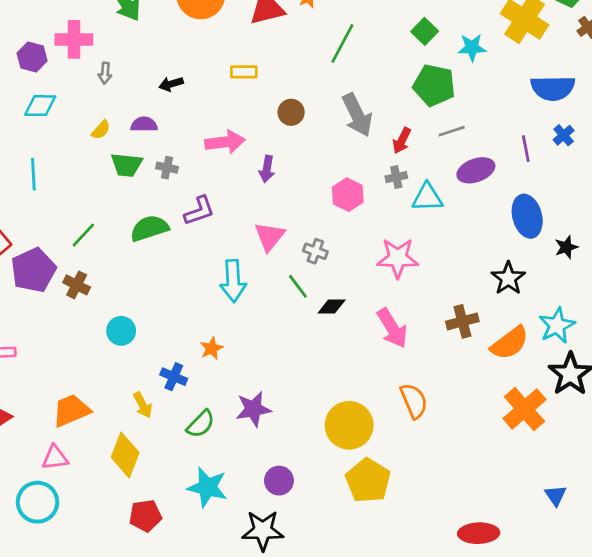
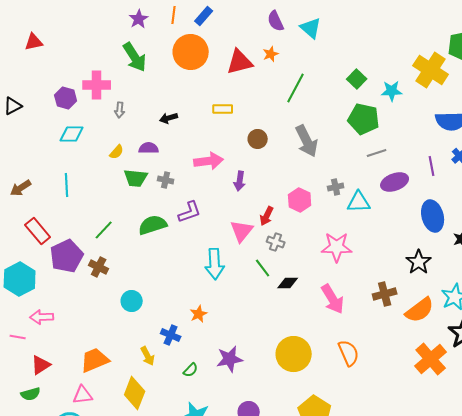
red arrow: (402, 141) -> (267, 216), moved
green semicircle: (201, 424) -> (191, 370), size x0.7
yellow circle: (349, 425) -> (294, 354), moved

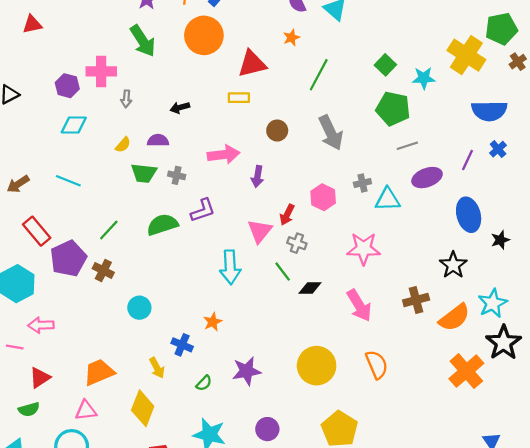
red triangle: (240, 62) -> (252, 64), moved
purple line: (432, 166) -> (467, 160), turned 36
cyan line: (67, 185) -> (68, 181), turned -65

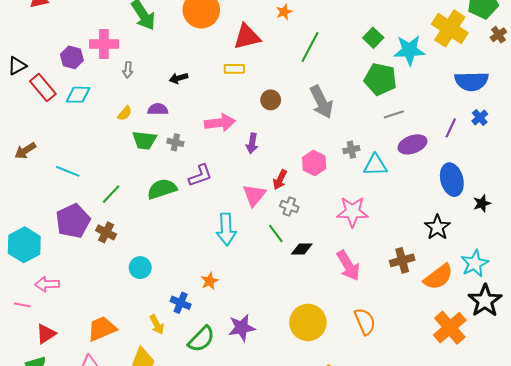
cyan star: (424, 78) -> (409, 50), size x1.4
cyan line: (68, 181) -> (68, 171), moved
red rectangle: (37, 231) -> (43, 87), moved
green semicircle: (204, 383) -> (201, 339), size x1.8

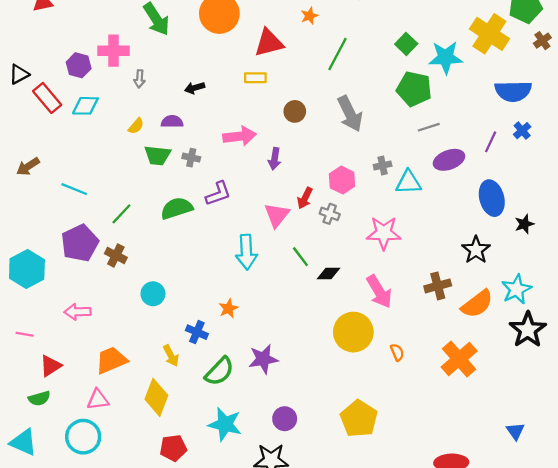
gray cross: (289, 207) -> (330, 214), moved
pink arrow: (47, 284) -> (78, 312), moved
orange semicircle: (365, 321) -> (397, 352), size x0.6
yellow circle: (308, 322) -> (353, 332), moved
orange cross: (450, 328) -> (459, 359), moved

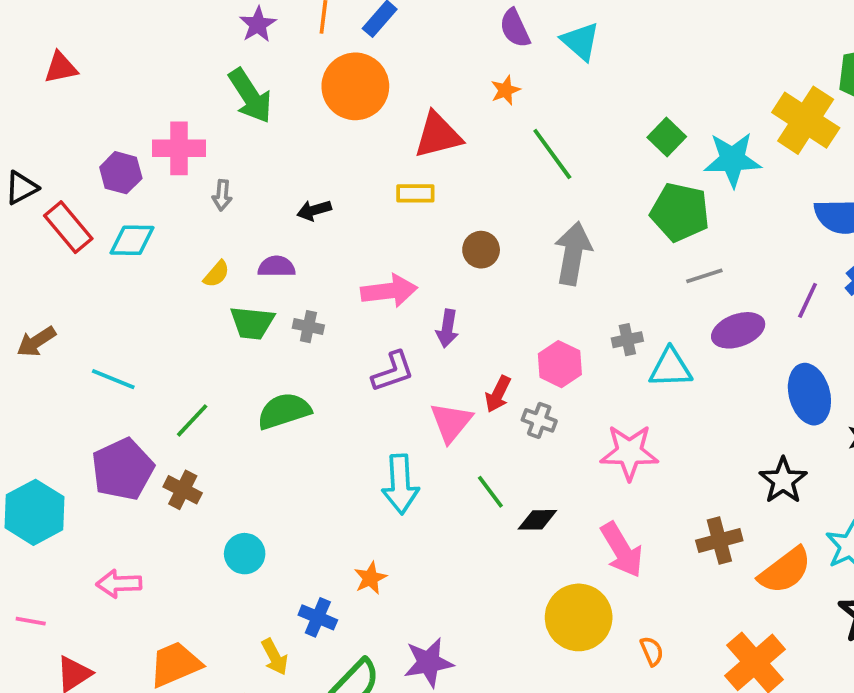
green line: (338, 54) -> (552, 154), turned -64
gray arrow: (350, 114) -> (573, 253), turned -144
purple L-shape: (218, 194) -> (393, 372), moved

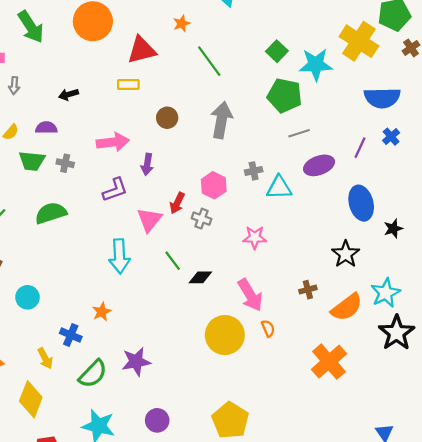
pink star: (629, 452) -> (255, 237), size x0.7
brown cross: (719, 540) -> (308, 290), size x0.7
orange semicircle: (652, 651) -> (268, 328), moved

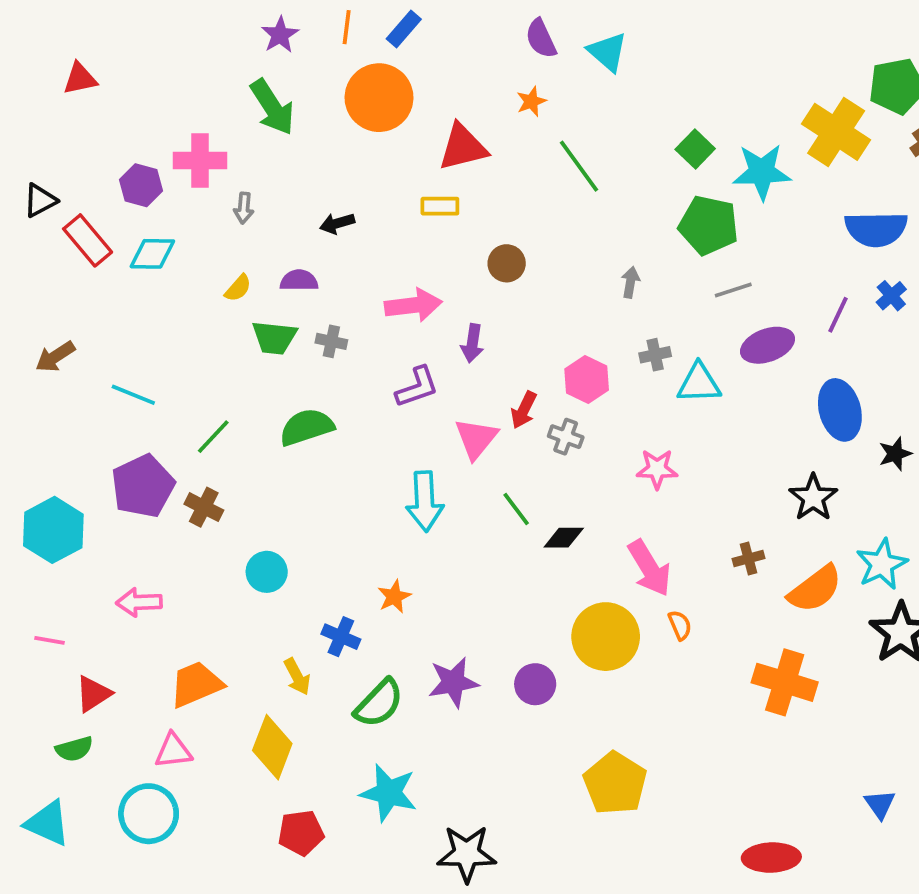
gray arrow: (221, 120) -> (630, 282), moved, size x0.5
orange cross: (329, 362) -> (785, 682), turned -32
purple circle: (157, 420) -> (535, 684), moved

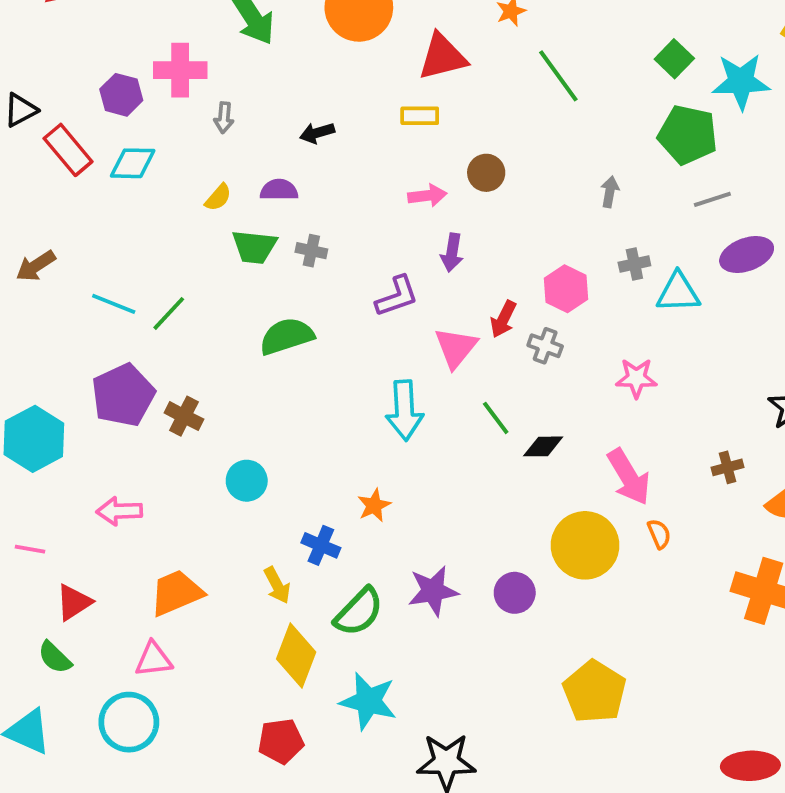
pink arrow: (413, 305) -> (427, 196), moved, size x0.7
green line: (213, 437) -> (169, 313), moved
yellow diamond: (272, 747) -> (296, 656), moved
green semicircle: (74, 749) -> (55, 657), turned 60

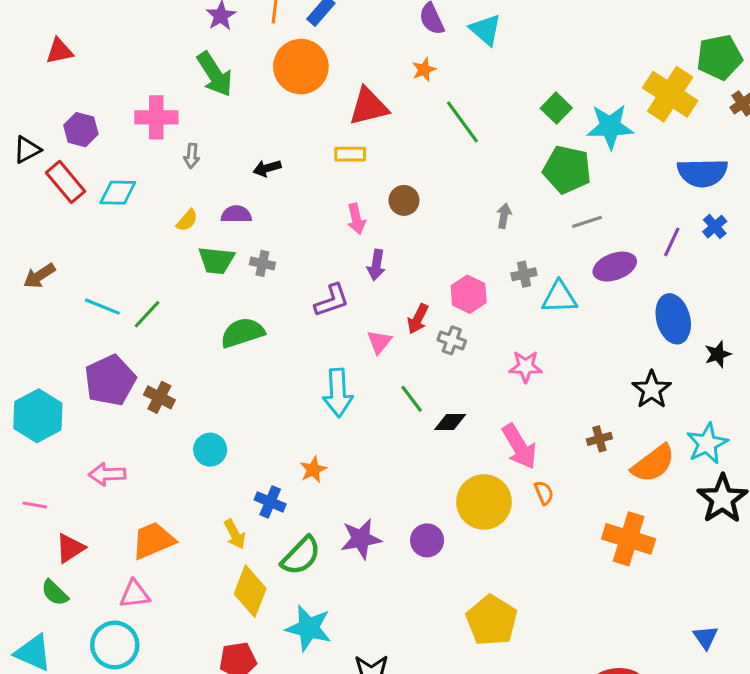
purple hexagon: (121, 95) -> (81, 130), moved
pink arrow: (427, 196) -> (356, 219), turned 84
pink triangle: (456, 348) -> (379, 342), size x0.7

